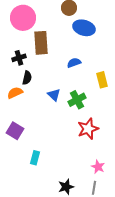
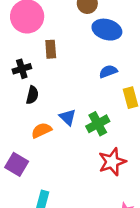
brown rectangle: (41, 43) -> (51, 49), size x0.6
blue semicircle: (74, 63) -> (108, 71), moved
orange semicircle: (15, 93) -> (41, 130), moved

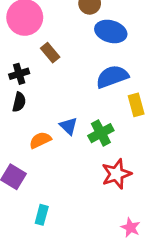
brown rectangle: (51, 49) -> (50, 53), turned -36
blue semicircle: (108, 71) -> (112, 77), size x1.6
black semicircle: (32, 95) -> (19, 102), moved

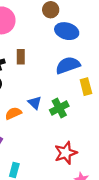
brown rectangle: (50, 53) -> (21, 57), moved, turned 40
red star: (116, 174) -> (66, 153), moved

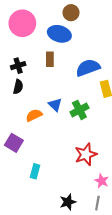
blue ellipse: (67, 31) -> (59, 34), moved
brown rectangle: (21, 57) -> (50, 59), moved

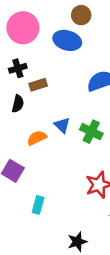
brown rectangle: (50, 59) -> (38, 85), moved, turned 72
black cross: (18, 66) -> (18, 68), moved
green cross: (79, 110) -> (91, 132), turned -36

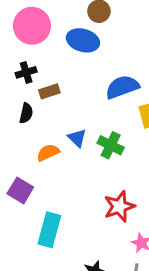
cyan rectangle: (38, 205) -> (49, 230), size x1.6

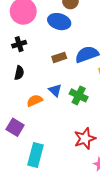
brown rectangle: (49, 91) -> (59, 57), moved

